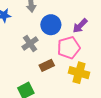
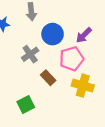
brown rectangle: (47, 65) -> (48, 78), turned 72

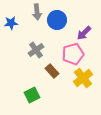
blue circle: (53, 34) -> (57, 20), moved
yellow cross: (83, 86) -> (83, 78), turned 36

